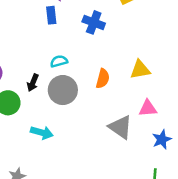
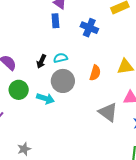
black arrow: (33, 83) -> (41, 61), moved
cyan arrow: (42, 133) -> (45, 99), moved

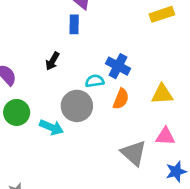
blue cross: (89, 28) -> (118, 66), moved
cyan semicircle: (60, 58) -> (95, 81), moved
black arrow: (41, 61) -> (52, 61), moved

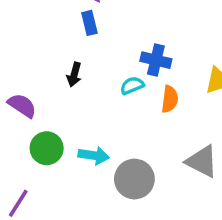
gray circle: (77, 106) -> (134, 179), moved

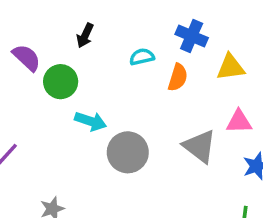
blue cross: (156, 60) -> (192, 36), moved
green circle: (47, 148) -> (61, 82), moved

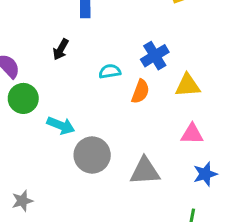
blue cross: (192, 36) -> (155, 56), turned 32
green circle: (61, 82) -> (23, 98), moved
gray triangle: (200, 146) -> (145, 171), moved, turned -44

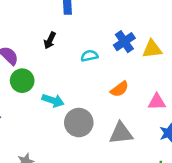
yellow triangle: (188, 85) -> (152, 49), moved
orange semicircle: (140, 91) -> (120, 89), moved, turned 36

